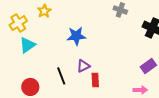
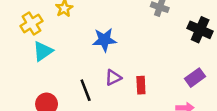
red rectangle: (95, 80) -> (141, 85), moved

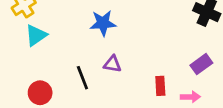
purple triangle: (113, 78) -> (112, 64), turned 36
red rectangle: (141, 85) -> (160, 86), moved

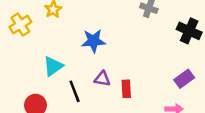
cyan triangle: (36, 35) -> (53, 66), moved
red rectangle: (160, 86) -> (126, 89), moved

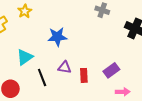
purple rectangle: (184, 79) -> (111, 70), moved

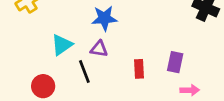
purple triangle: (64, 67) -> (99, 49), moved
purple rectangle: (111, 70) -> (175, 62), turned -42

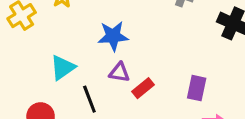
purple triangle: (99, 49) -> (119, 72), moved
red rectangle: (139, 69) -> (143, 88), moved, turned 54

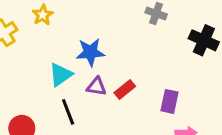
cyan triangle: (63, 68) -> (61, 75), moved
red rectangle: (143, 88) -> (125, 90), moved

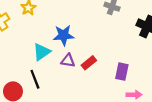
black line: (68, 112) -> (35, 79), moved

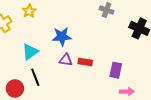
cyan triangle: (42, 52) -> (30, 52), moved
red rectangle: (89, 63) -> (85, 62), turned 48

